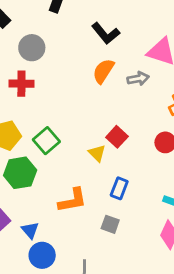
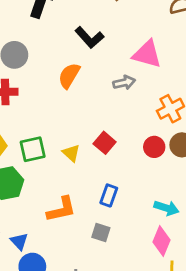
orange semicircle: (103, 71) -> (69, 76), moved
green square: (46, 141) -> (33, 149), turned 30
yellow triangle: (97, 153) -> (71, 153), moved

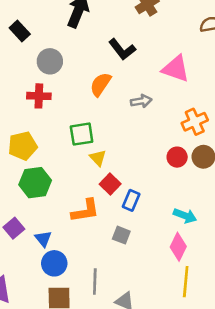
gray arrow: (124, 83) -> (141, 101), moved
red square: (105, 143) -> (110, 184), moved
green square: (33, 149) -> (82, 134), moved

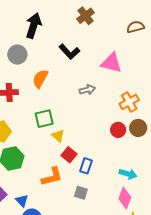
gray circle: (50, 61) -> (17, 55), moved
orange semicircle: (101, 84) -> (40, 79), moved

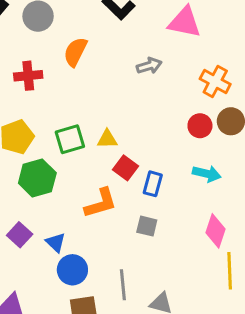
orange cross: (129, 102) -> (215, 82), turned -30
green square: (44, 119) -> (70, 139), moved
yellow triangle: (58, 136) -> (107, 139), turned -40
cyan arrow: (128, 174) -> (207, 174), moved

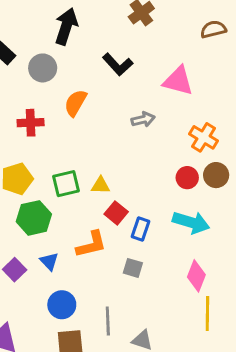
cyan arrow: (207, 174) -> (191, 222), size x1.4
blue triangle: (56, 243) -> (49, 261), moved

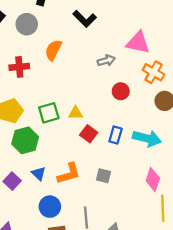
pink triangle: (178, 81) -> (138, 43), moved
red circle: (187, 178) -> (121, 91), moved
blue rectangle: (141, 229) -> (116, 135), moved
orange L-shape: (91, 244) -> (69, 174), moved

